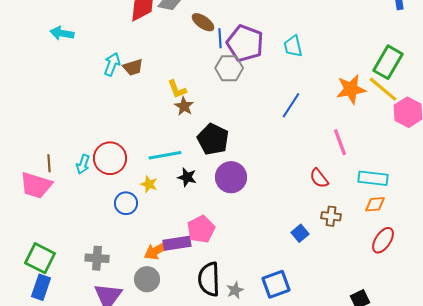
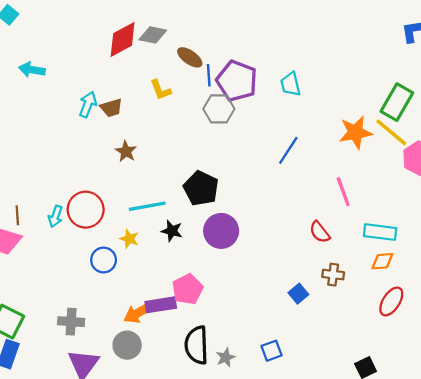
yellow L-shape: (177, 89) -> (161, 90), moved
brown star: (184, 106) -> (126, 151), moved
blue square: (276, 284) -> (272, 351), size x0.7

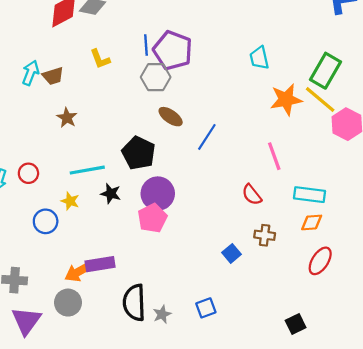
brown ellipse: (190, 57) -> (171, 117), moved
cyan trapezoid: (291, 84) -> (259, 58), moved
blue line: (288, 150) -> (207, 137), moved
red circle: (86, 210) -> (28, 173), size x0.6
pink pentagon: (188, 289) -> (152, 218), moved

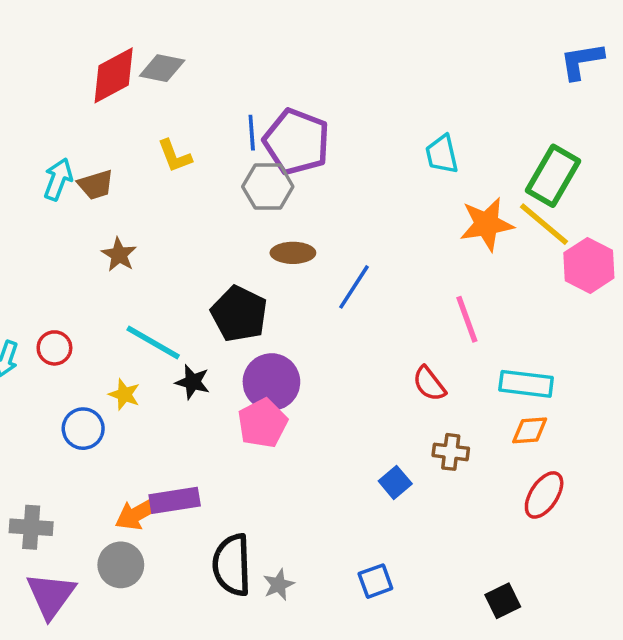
brown ellipse: (171, 117) -> (293, 253), turned -35
cyan line: (87, 170) -> (153, 343), turned 40
blue square: (206, 308) -> (375, 581), moved

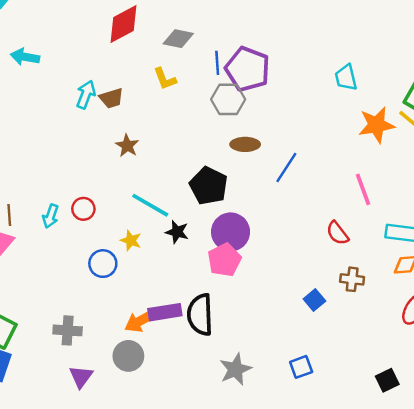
gray diamond: (162, 68) -> (178, 39), moved
black semicircle: (232, 565) -> (200, 315), moved
gray star: (279, 585) -> (235, 369), size x1.5
purple triangle: (51, 595) -> (81, 377), size x0.7

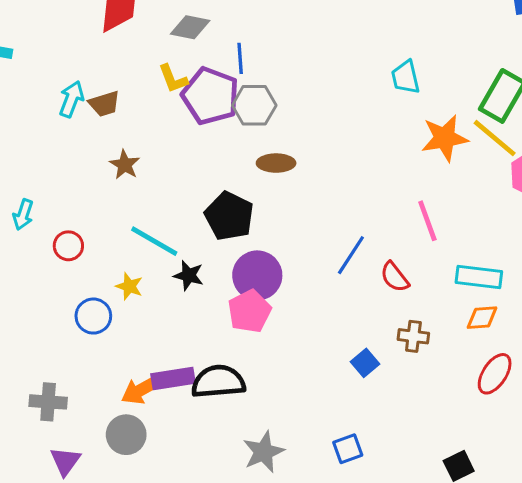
purple pentagon: (248, 69) -> (210, 96), moved
blue line: (286, 168) -> (351, 255), moved
cyan arrow: (51, 216) -> (23, 215), moved
black semicircle: (200, 315) -> (218, 382), turned 87

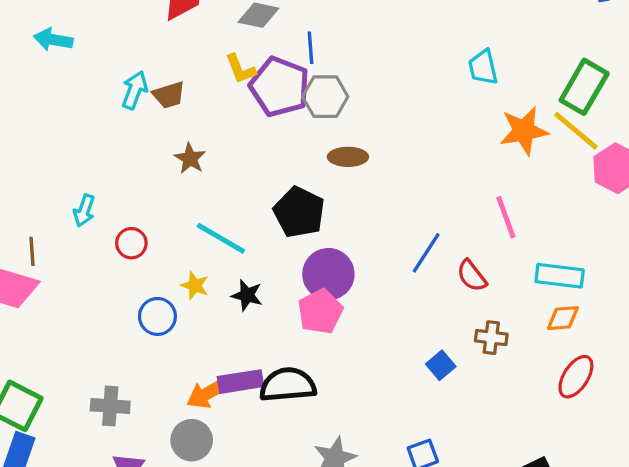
black star: (189, 275) -> (247, 295), moved

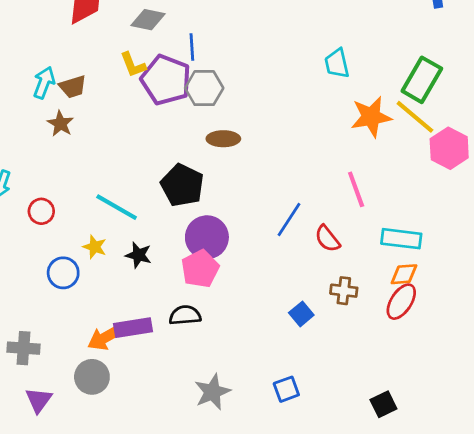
brown star: (190, 158) -> (60, 124), moved
red ellipse: (576, 377) -> (401, 302), moved
black semicircle: (288, 385) -> (185, 315), moved, size x0.7

